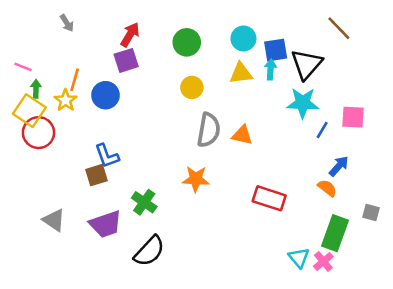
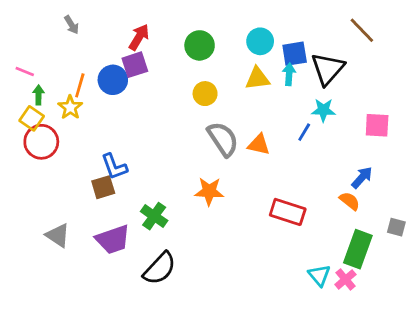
blue circle: (106, 95) -> (113, 80), moved
cyan star: (303, 103) -> (323, 110), size x0.7
yellow square: (29, 111) -> (32, 118), size x0.7
gray semicircle: (209, 130) -> (223, 139), turned -44
blue line: (322, 130) -> (304, 132), moved

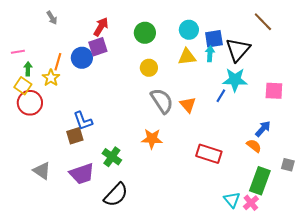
pink line: (25, 72) -> (18, 52), turned -32
cyan star: (323, 110) -> (235, 80), size x1.4
orange triangle: (259, 145) -> (188, 105), turned 36

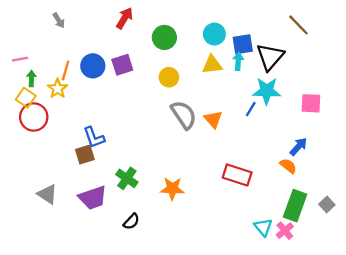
red arrow: (101, 27) -> (125, 18), moved
purple square: (98, 47) -> (122, 65), moved
orange star: (152, 139) -> (172, 189), moved
gray square: (288, 165) -> (327, 204), moved, turned 32
black semicircle: (116, 195) -> (131, 222), size x0.6

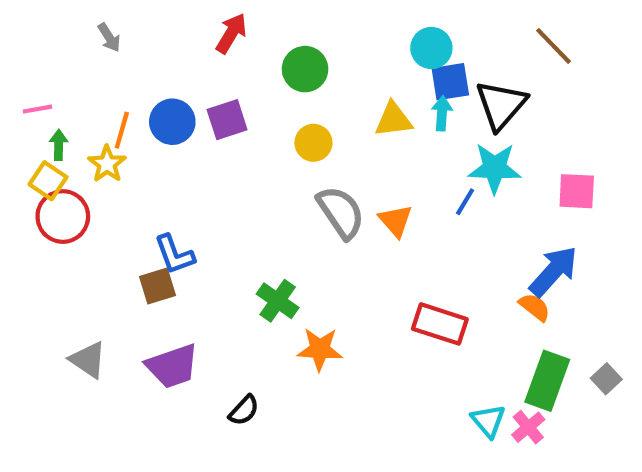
cyan circle: (214, 34) -> (431, 48), moved
blue arrow: (298, 147) -> (554, 271), size x1.5
green cross: (127, 178) -> (278, 301), moved

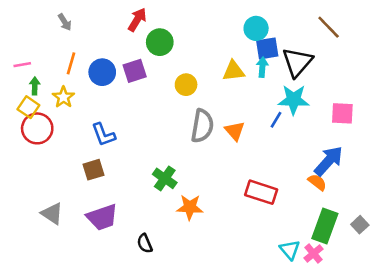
green circle: (305, 69) -> (160, 42), moved
orange line: (122, 130) -> (71, 63), moved
gray semicircle: (341, 212) -> (202, 126), turned 44
blue L-shape: (174, 254) -> (103, 135), moved
black semicircle: (244, 410) -> (145, 243), turned 114

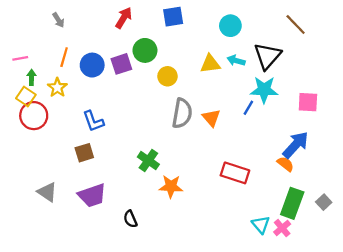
green circle: (160, 42) -> (145, 50), moved
blue square: (267, 48) -> (173, 17), moved
cyan arrow: (262, 67) -> (236, 61), turned -78

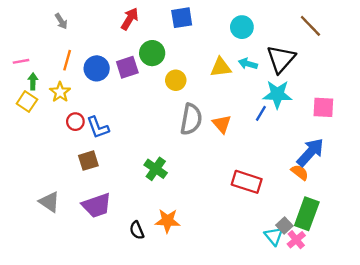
red circle: (34, 116) -> (75, 122), moved, size x0.6
orange star: (171, 186) -> (167, 221), moved
gray square: (324, 202) -> (284, 226), moved

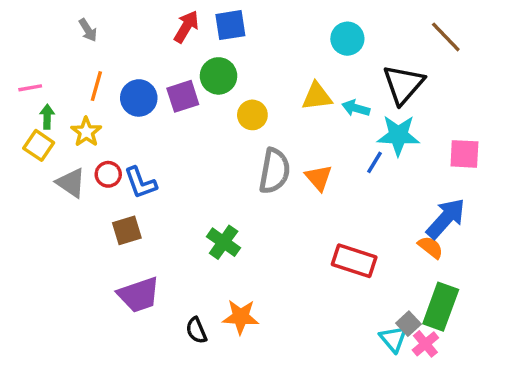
blue square: (182, 18) -> (230, 25), moved
cyan arrow: (248, 64) -> (356, 108), moved
gray triangle: (49, 202) -> (71, 183), moved

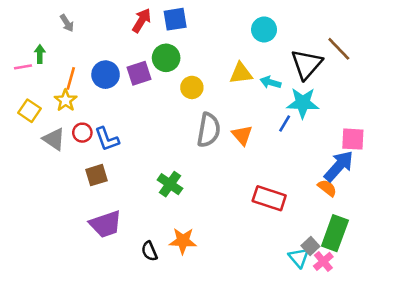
brown line: (446, 37) -> (339, 49), moved
orange line: (96, 86) -> (71, 78), moved
green arrow: (47, 117) -> (40, 54), moved
pink square: (464, 154) -> (353, 139), moved

